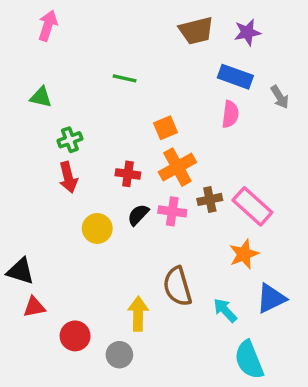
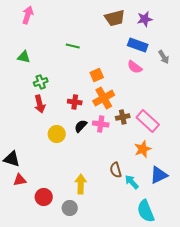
pink semicircle: (230, 114) -> (135, 67), turned 119
brown semicircle: (177, 286) -> (116, 170), moved, size x0.7

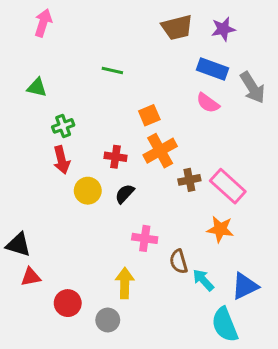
gray arrow: (164, 57) -> (253, 87), size x1.5
pink cross: (101, 124) -> (145, 238), moved
yellow circle: (57, 134) -> (88, 191), moved
orange star: (143, 149) -> (220, 229), turned 30
blue triangle: (159, 175) -> (245, 286), moved

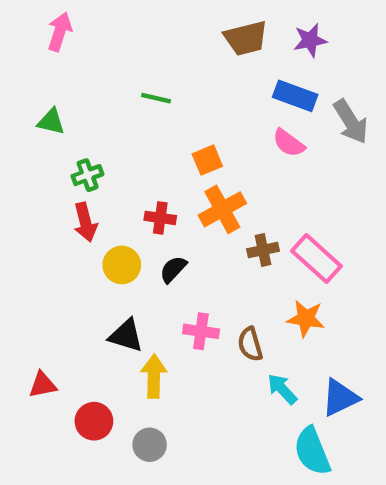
black triangle: (18, 245) -> (126, 336), moved
brown semicircle: (179, 262) -> (250, 344), moved
yellow arrow: (125, 283) -> (154, 376), moved

